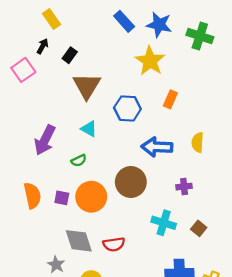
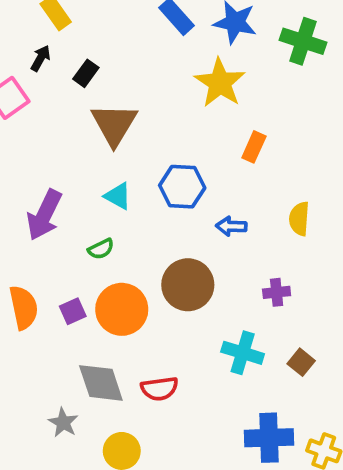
blue hexagon: (127, 108) -> (182, 187), moved
blue arrow: (157, 147) -> (231, 226), size x0.6
purple square: (62, 198) -> (73, 311), turned -35

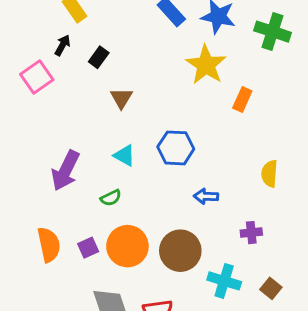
brown triangle: (114, 124) -> (121, 98), size x0.6
orange rectangle: (254, 147) -> (242, 100), moved
blue arrow: (231, 226) -> (206, 196), moved
brown circle: (188, 285) -> (180, 251), moved

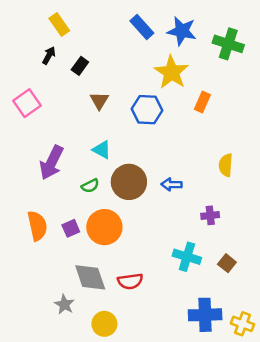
pink square: (37, 77) -> (27, 103), moved
blue hexagon: (176, 148) -> (147, 110), moved
brown circle: (180, 251) -> (129, 182), moved

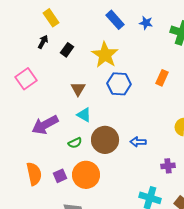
blue star: (182, 31) -> (146, 23), size x0.6
yellow star: (171, 72) -> (105, 55), moved
brown triangle: (99, 101) -> (78, 89), moved
purple arrow: (52, 163) -> (45, 125), turned 36

